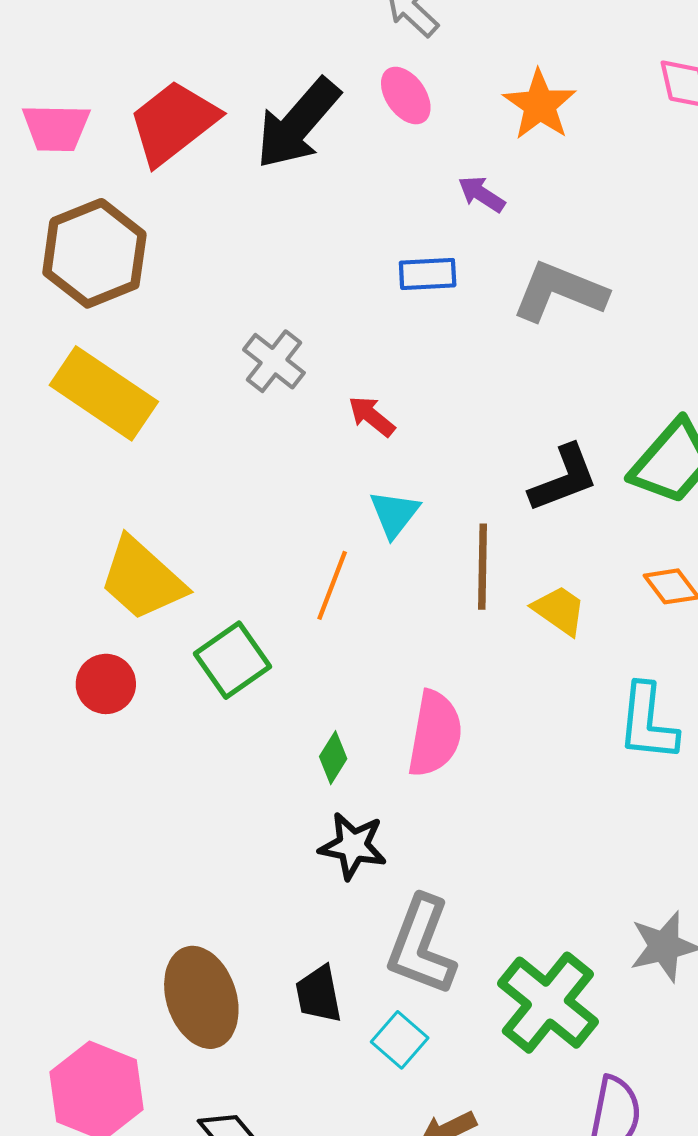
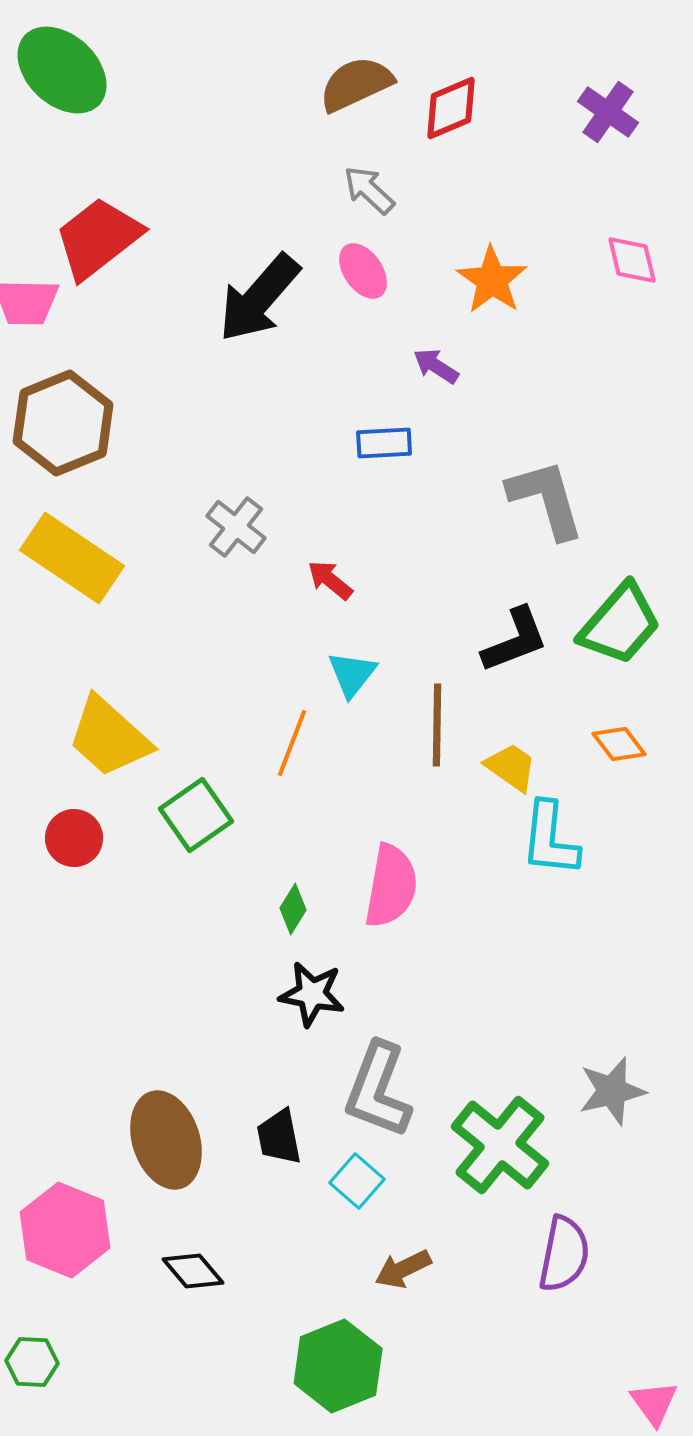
red trapezoid: (173, 123) -> (98, 238), moved
gray L-shape: (559, 292) -> (546, 499), moved, turned 52
cyan L-shape: (648, 722) -> (550, 839), moved

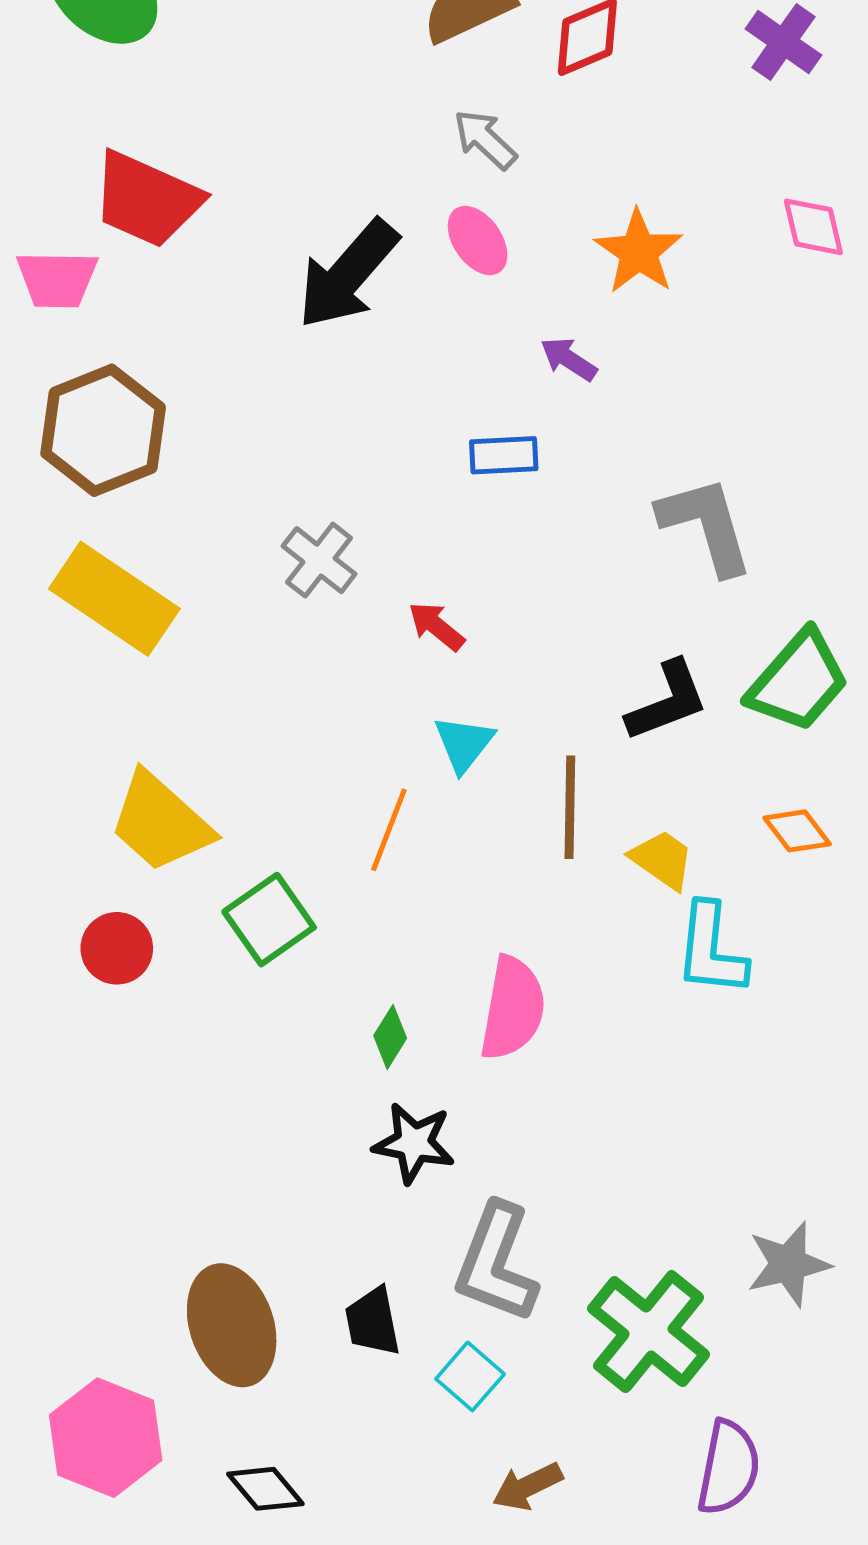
red trapezoid: (98, 238) -> (147, 199), turned -118

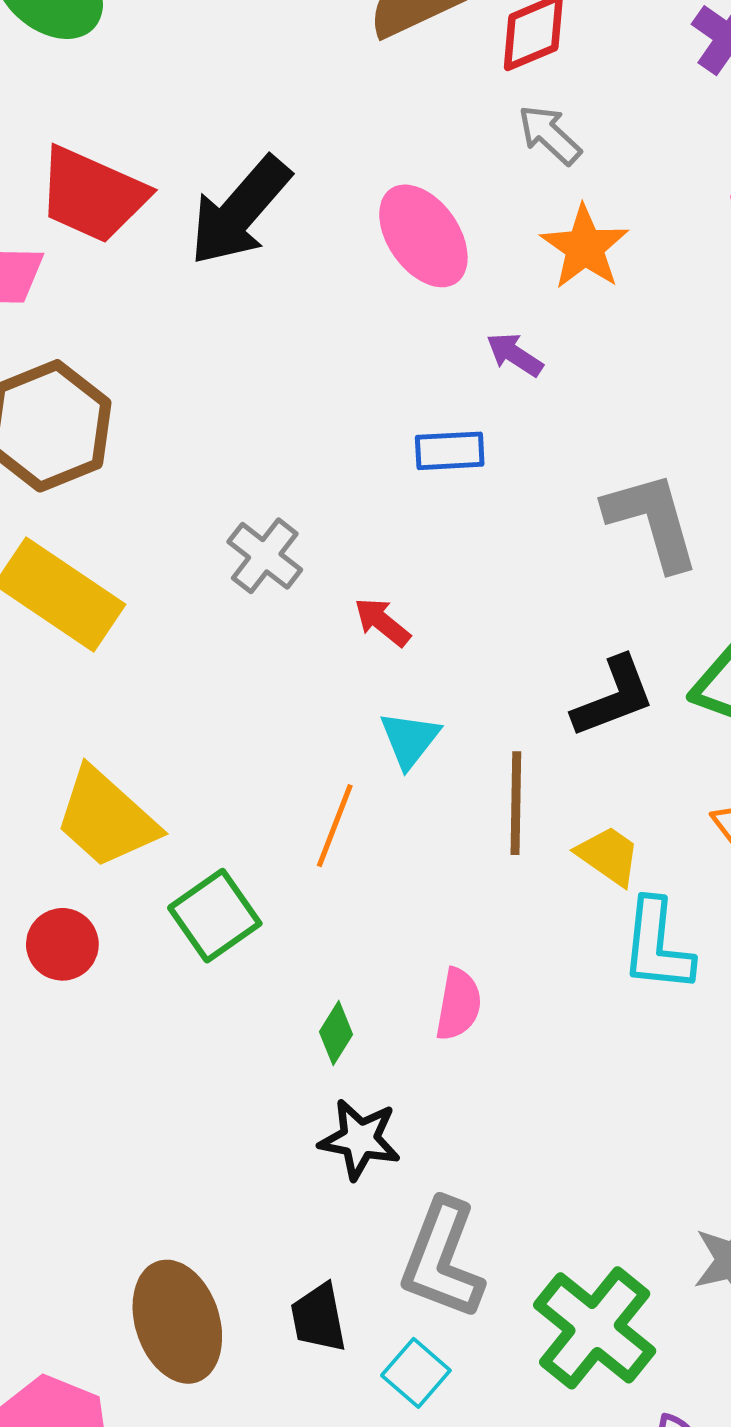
gray arrow: (485, 139) -> (550, 135), moved
pink ellipse: (478, 241) -> (423, 236), size x1.5
black arrow: (348, 274) -> (240, 211), moved
pink semicircle: (513, 1008) -> (458, 1004), size x0.7

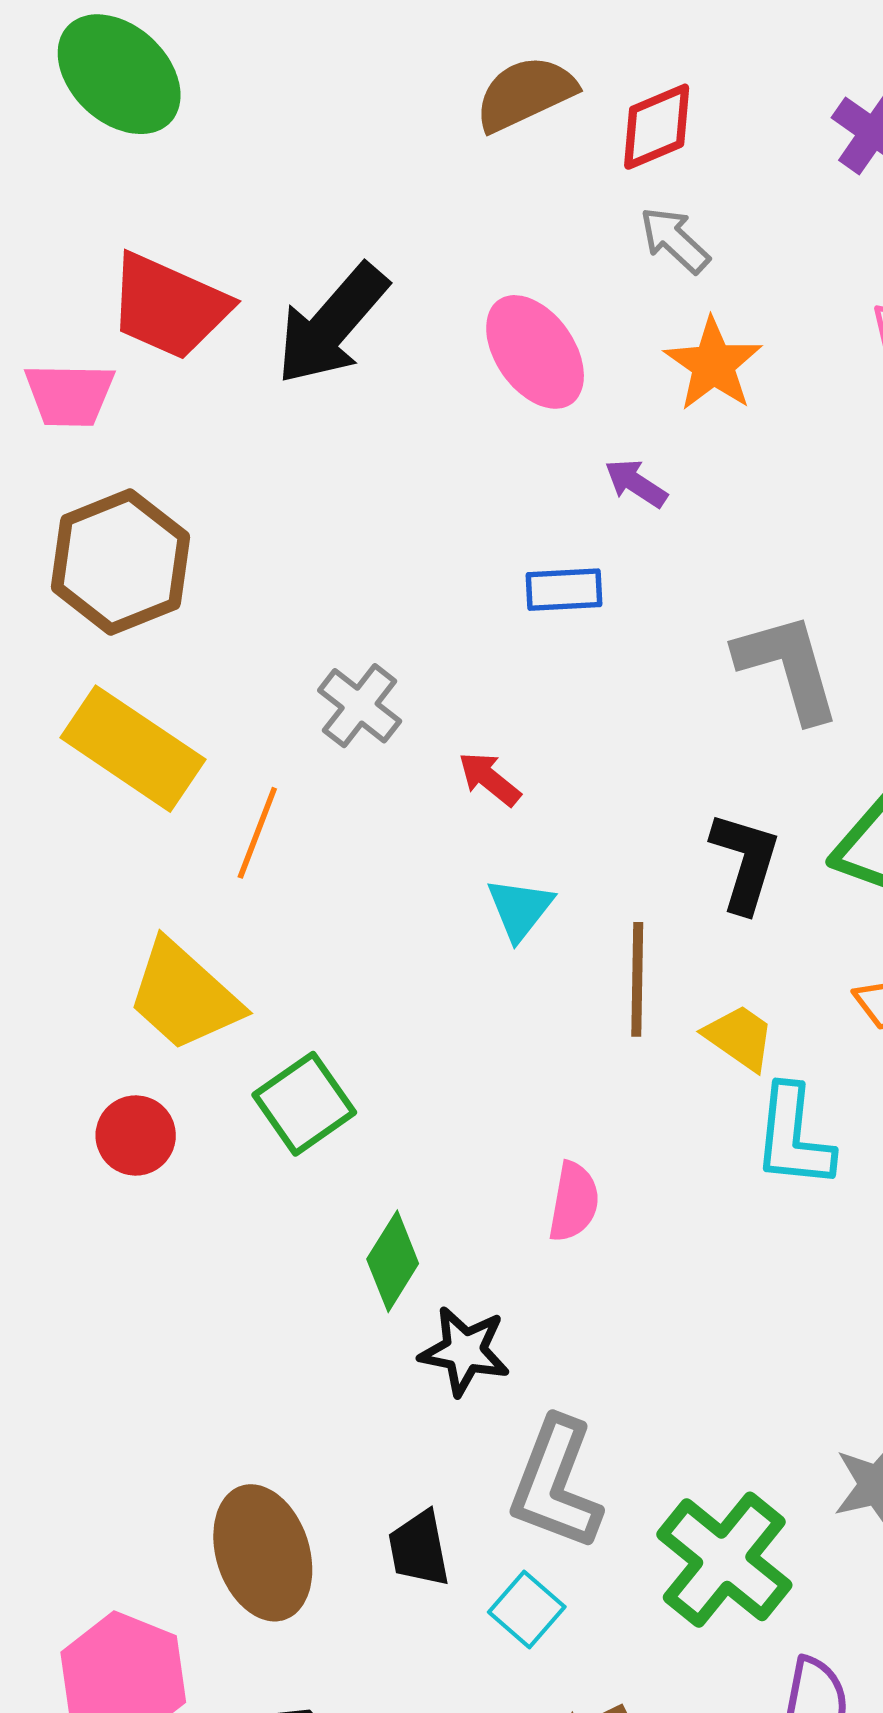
black L-shape: (613, 697) -> (745, 862), turned -52
orange line: (335, 826) -> (257, 833), moved
green diamond: (336, 1033) -> (393, 1261), moved, size x1.4

